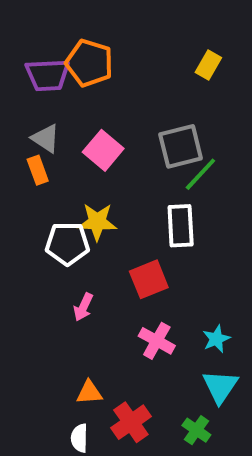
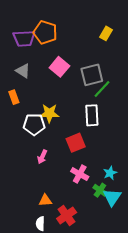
pink square: (103, 150) -> (59, 67), moved
orange rectangle: (38, 170) -> (14, 97), moved
green cross: (196, 430) -> (100, 190), moved

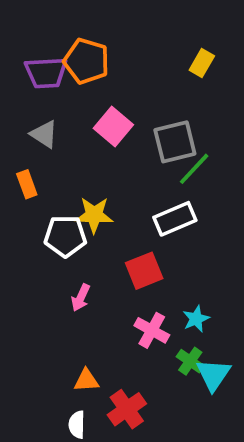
white rectangle: (92, 115) -> (175, 219), turned 70
cyan star: (110, 173) -> (196, 319), moved

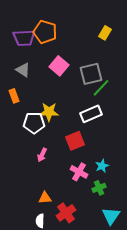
green cross: (190, 361) -> (99, 188), turned 32
cyan triangle: (213, 375) -> (111, 216), moved

